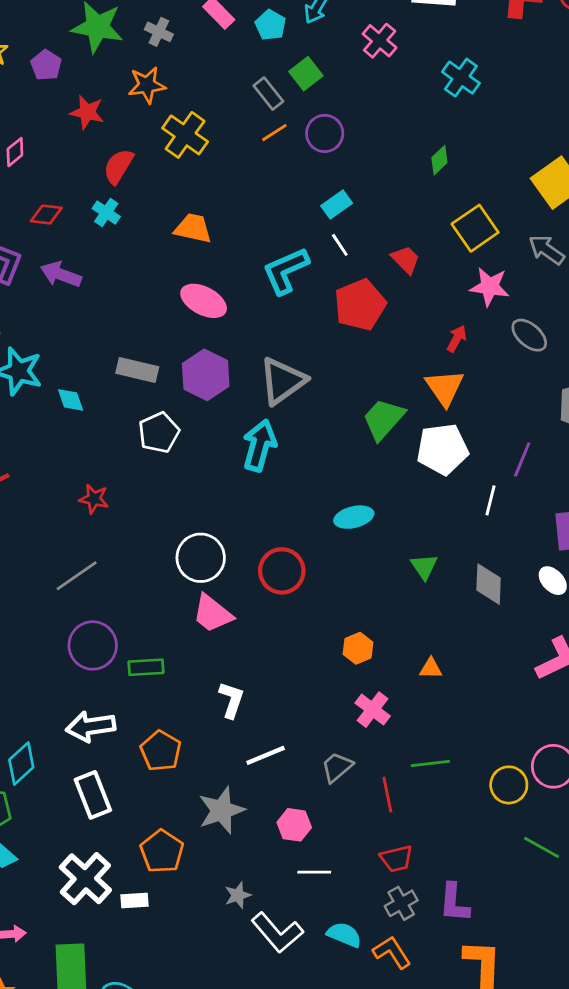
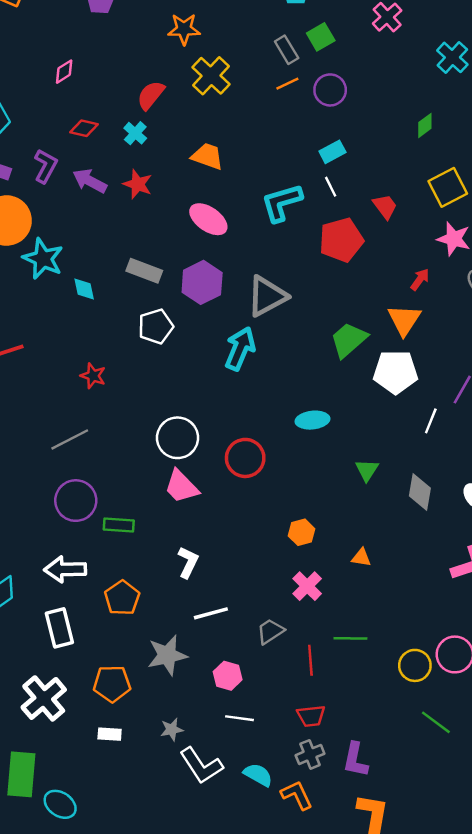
red star: (87, 112) -> (138, 184), moved
orange pentagon: (162, 851) -> (112, 684), turned 30
white rectangle: (134, 901) -> (110, 734), moved

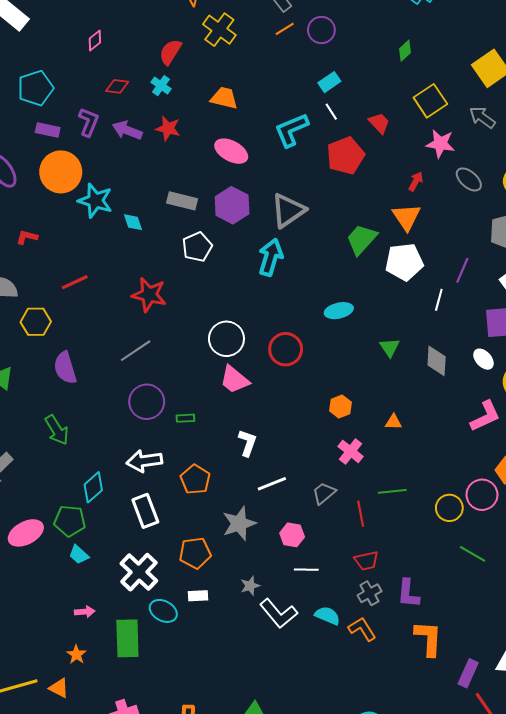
red star: (93, 376) -> (149, 295), size x1.6
green rectangle: (119, 525) -> (185, 418), size x0.7
cyan ellipse: (60, 804) -> (163, 611), moved

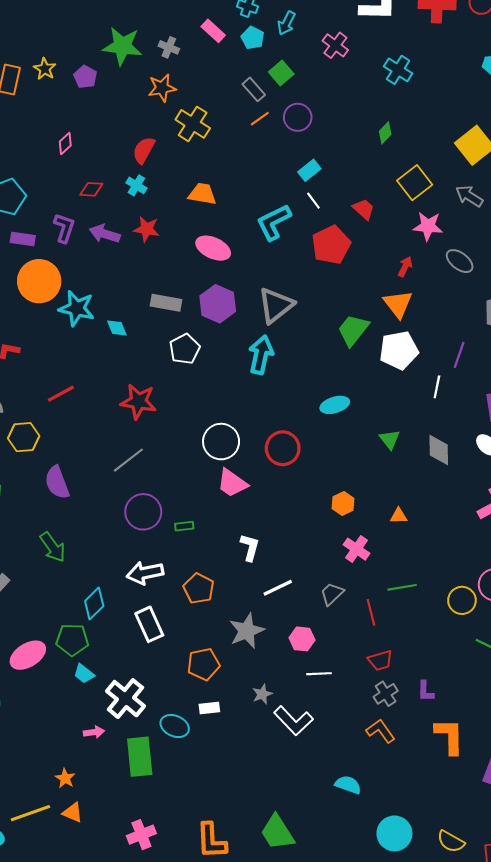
white cross: (139, 572) -> (125, 699), moved
purple L-shape: (408, 593) -> (426, 691), size x0.7
cyan semicircle: (328, 616) -> (348, 785), moved
orange star: (76, 655) -> (65, 778), moved

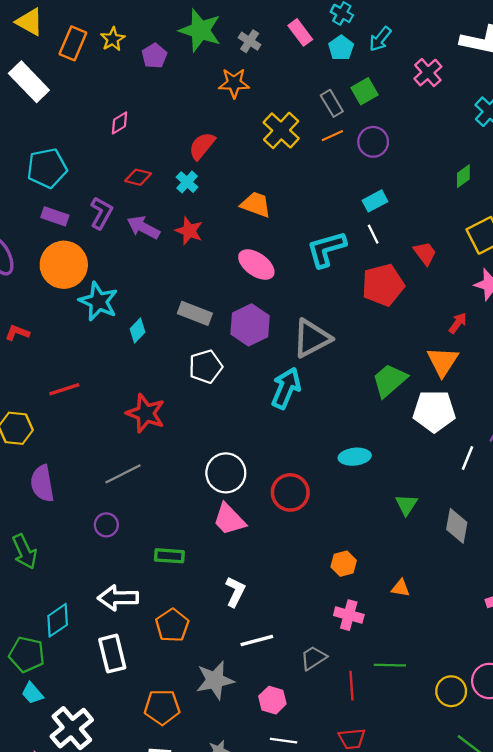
yellow cross: (193, 124) -> (281, 130), moved
cyan diamond: (117, 328) -> (137, 330), turned 55
purple circle: (143, 512) -> (106, 525), moved, size x0.6
green rectangle: (184, 526) -> (169, 556), size x1.4
pink cross: (356, 549) -> (349, 615), turned -30

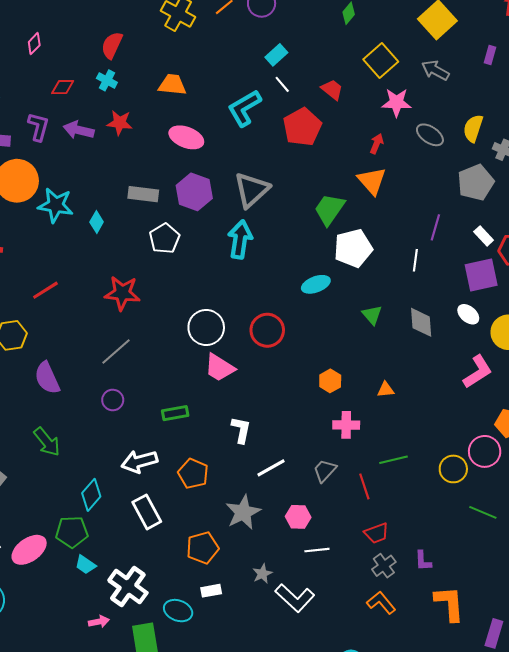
white pentagon: (434, 411) -> (353, 248), moved

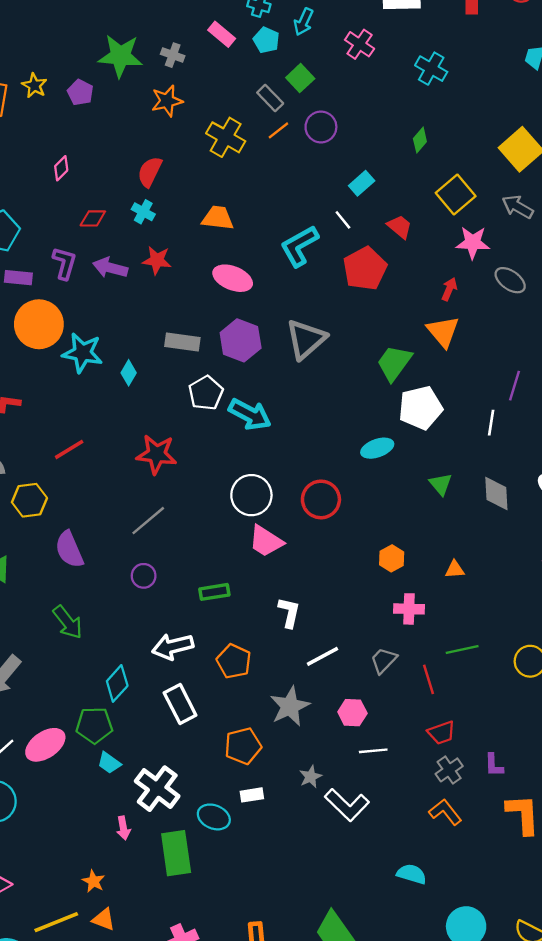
cyan rectangle: (276, 55) -> (362, 183), moved
cyan arrow: (240, 239) -> (250, 414), moved, turned 108
pink arrow: (99, 622) -> (123, 828), turned 90

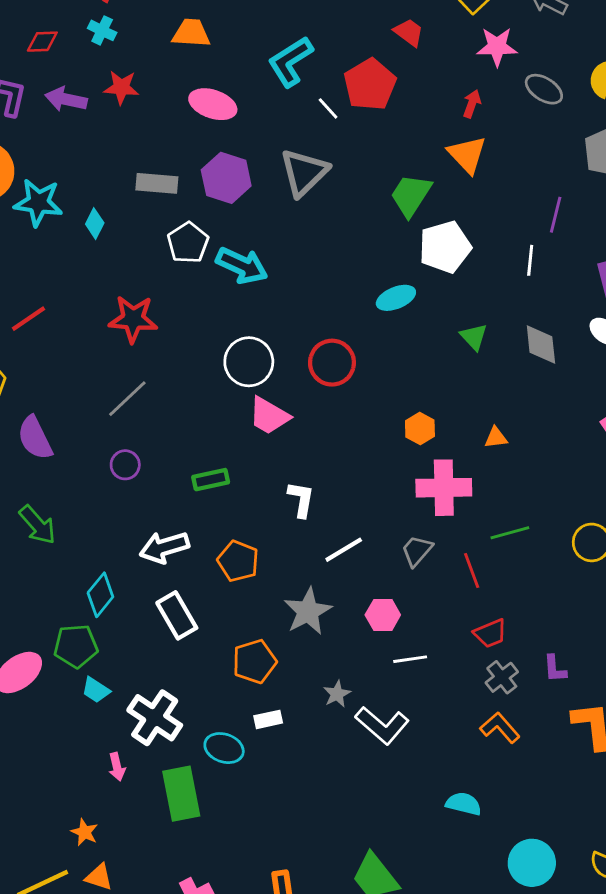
white line: (343, 220) -> (328, 108), moved
pink cross: (409, 609) -> (444, 488), size x1.5

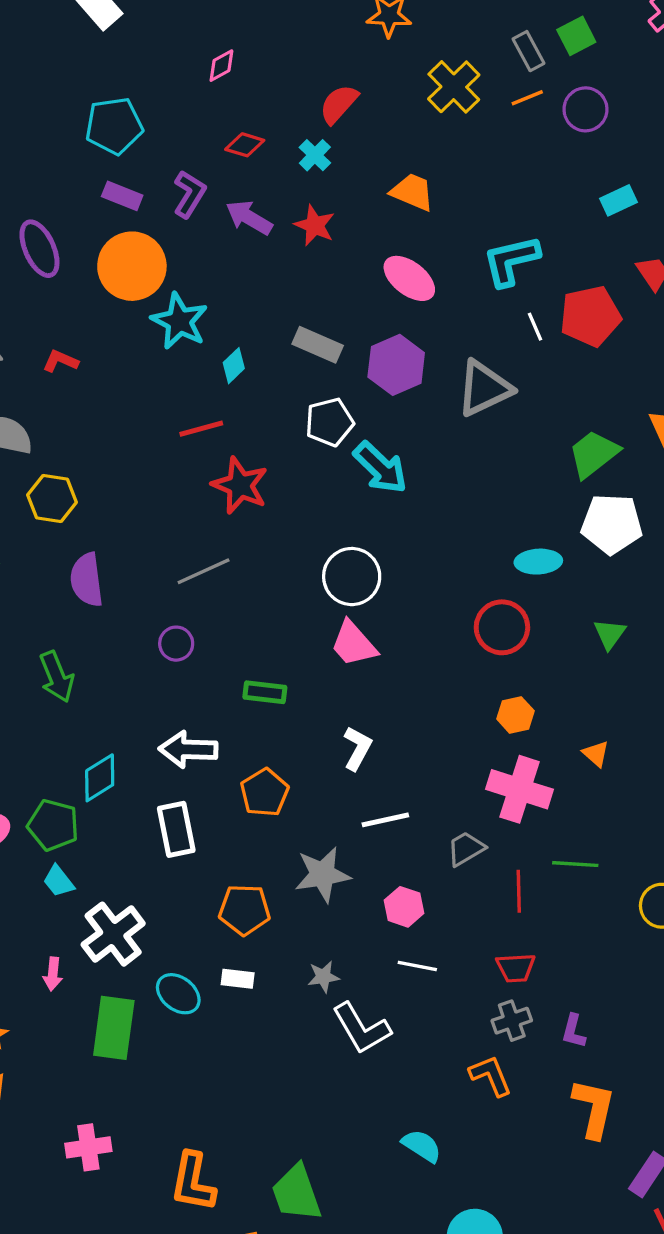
red line: (29, 319) -> (201, 429), moved
red circle: (332, 363) -> (502, 627), moved
orange triangle: (496, 438) -> (596, 754), turned 30

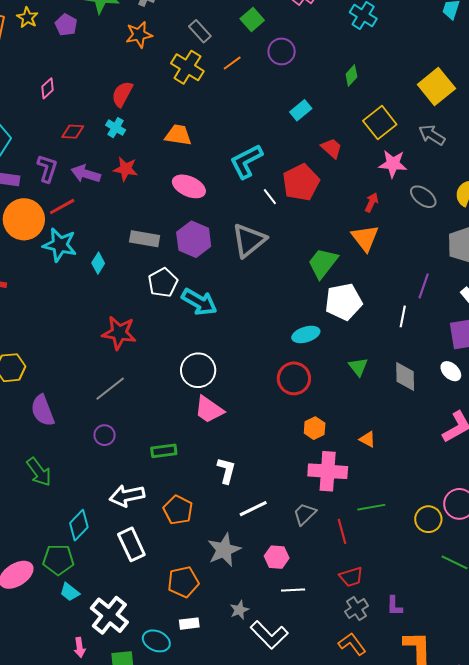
gray rectangle: (528, 51) -> (200, 31), moved
purple circle: (585, 109) -> (282, 51), moved
red line: (201, 429) -> (62, 207), moved

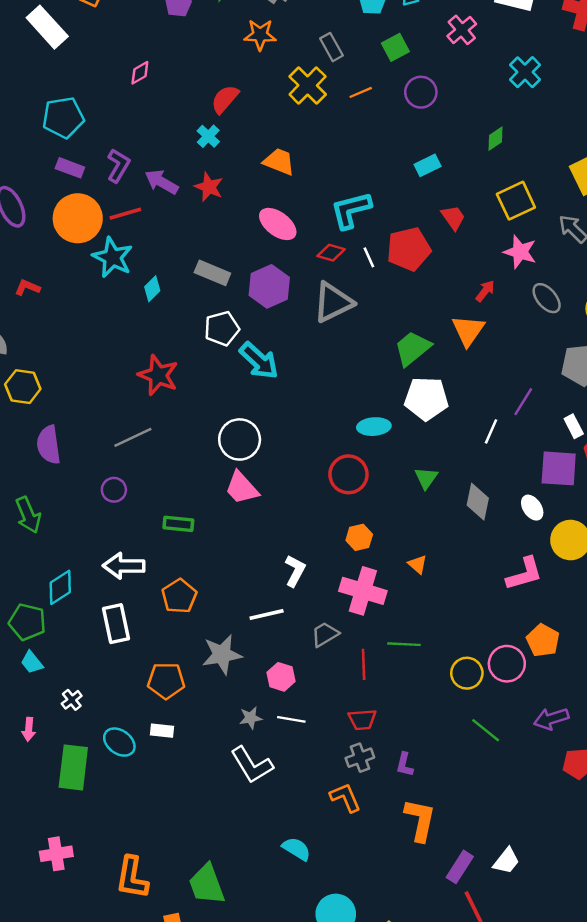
red diamond: (73, 132) -> (331, 253), moved
white L-shape: (226, 470) -> (295, 571), moved
gray star: (239, 610) -> (251, 718), moved
white cross: (109, 615) -> (72, 700), size x0.5

